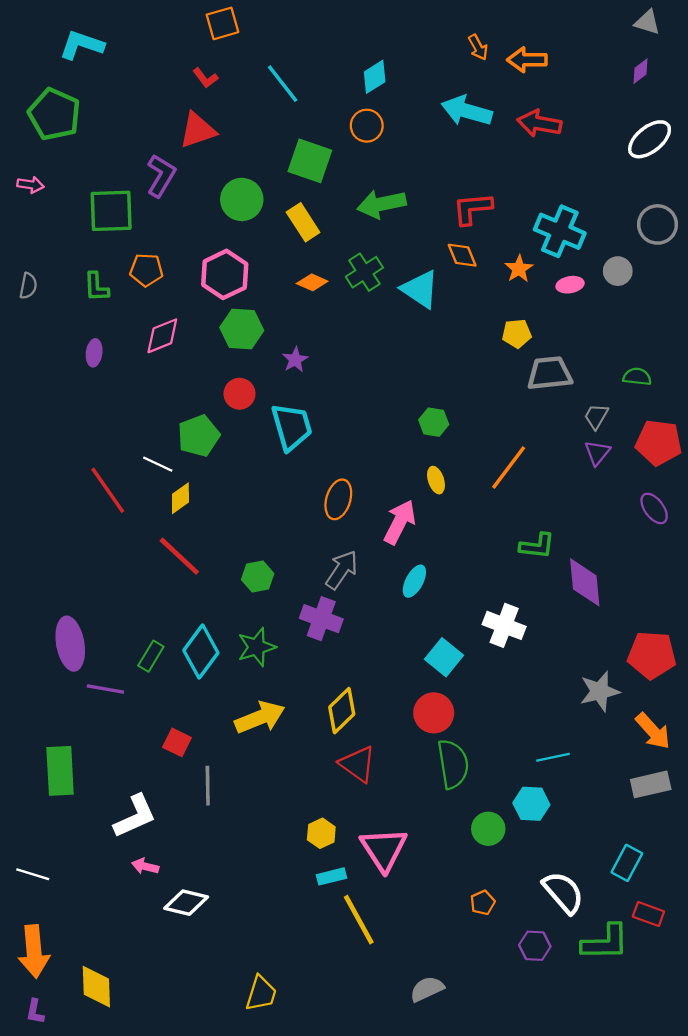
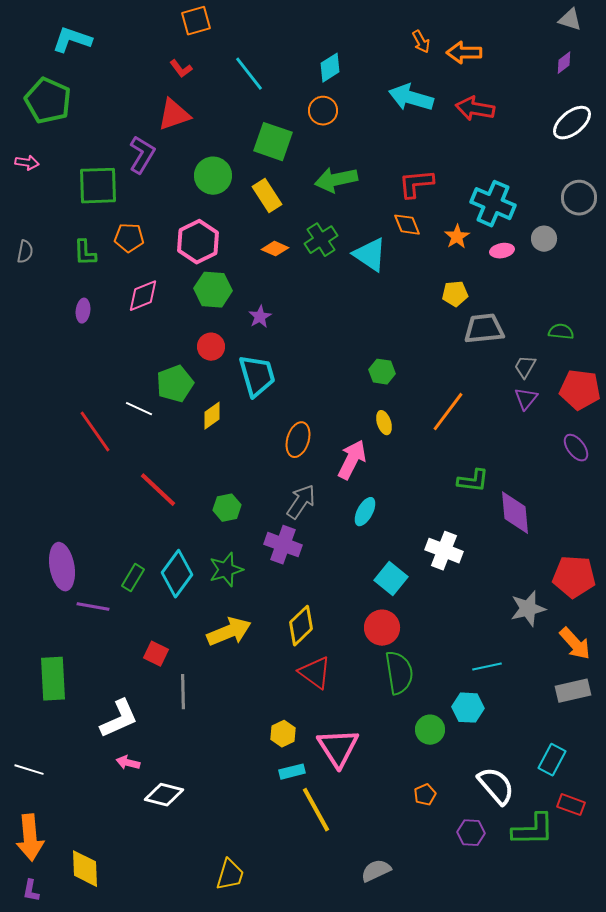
yellow diamond: (180, 498) -> (212, 416), moved

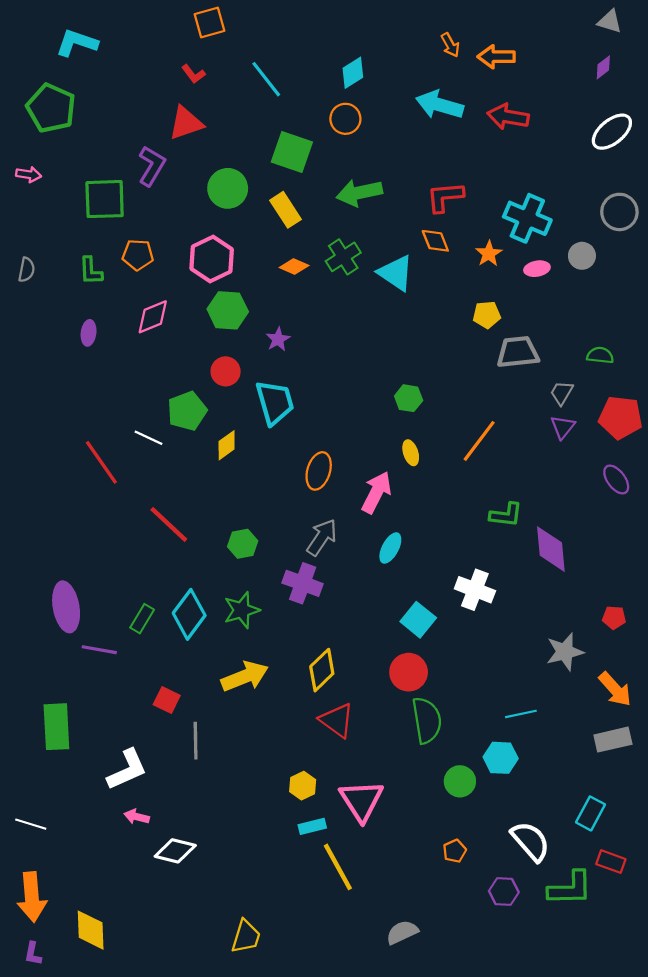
red pentagon: (574, 577) -> (614, 618), size x0.5

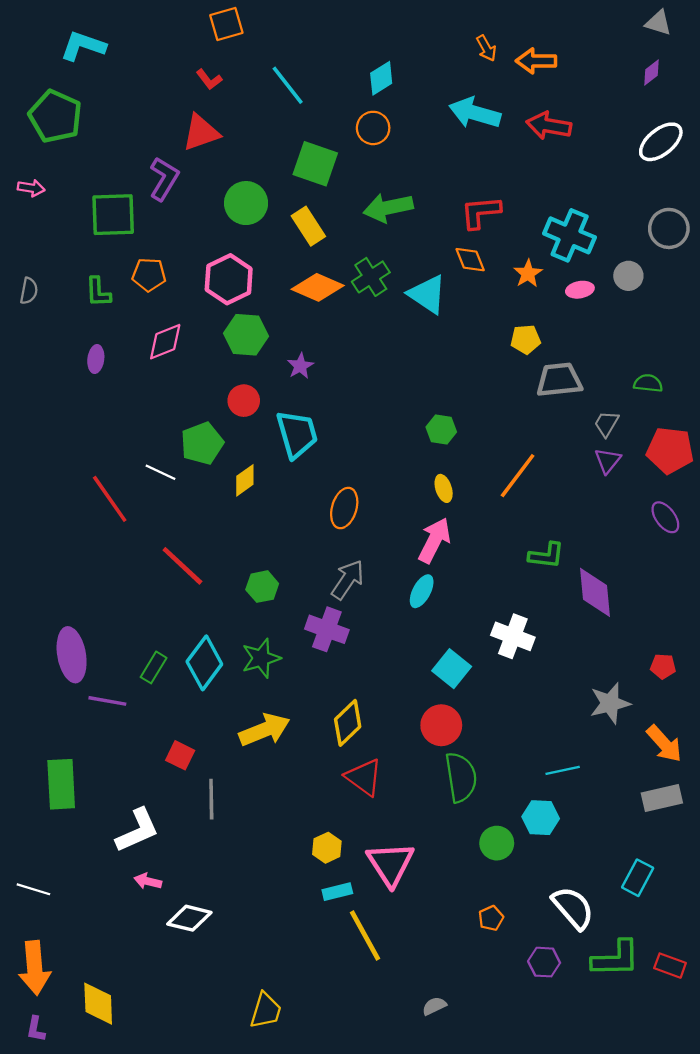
orange diamond: (294, 267) -> (318, 287), size x1.6
pink arrow: (376, 492) -> (434, 540), moved
red rectangle: (611, 862) -> (670, 966), moved
gray semicircle: (402, 932) -> (434, 1006), size x0.7

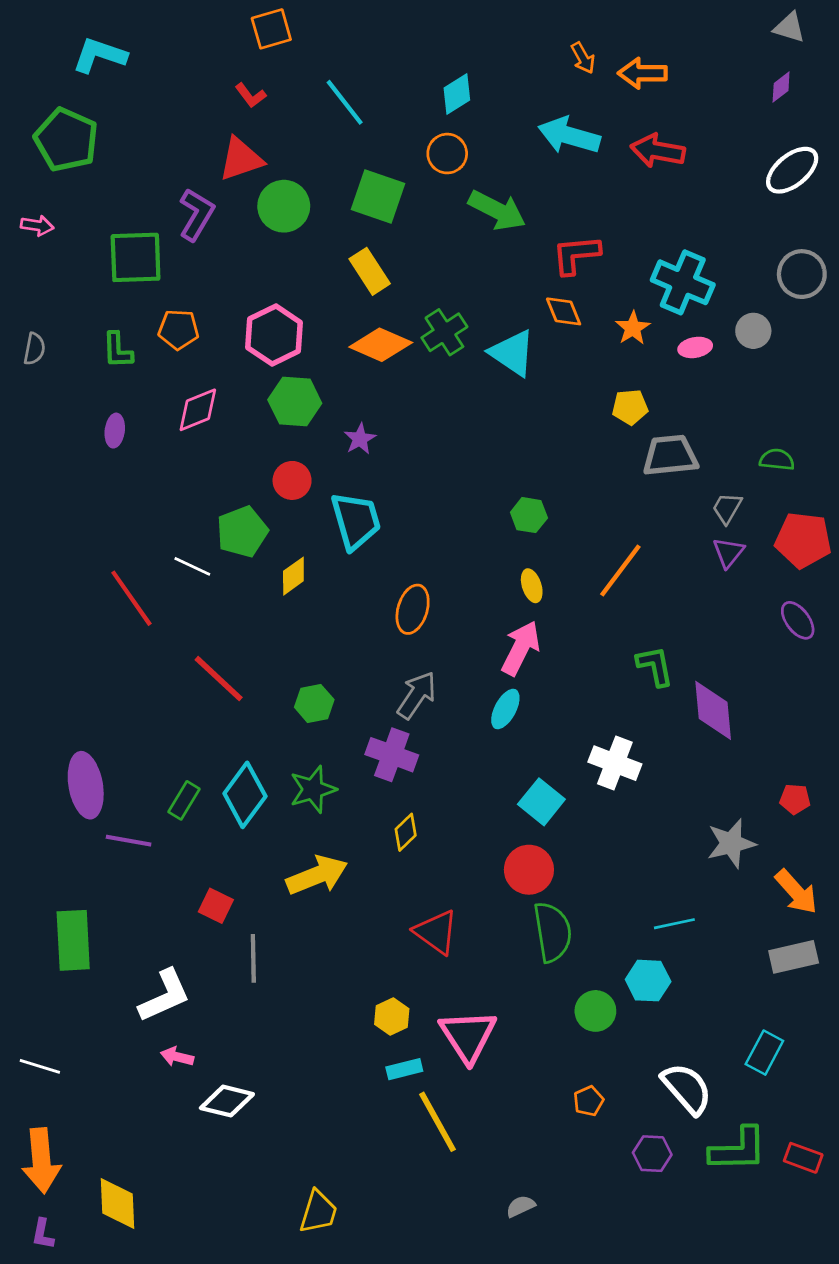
green circle: (246, 203) -> (284, 206), moved
green arrow: (388, 208) -> (497, 210), moved, turned -141
green L-shape: (546, 555) -> (655, 666), turned -108
yellow diamond: (348, 723) -> (406, 832), moved, size x0.7

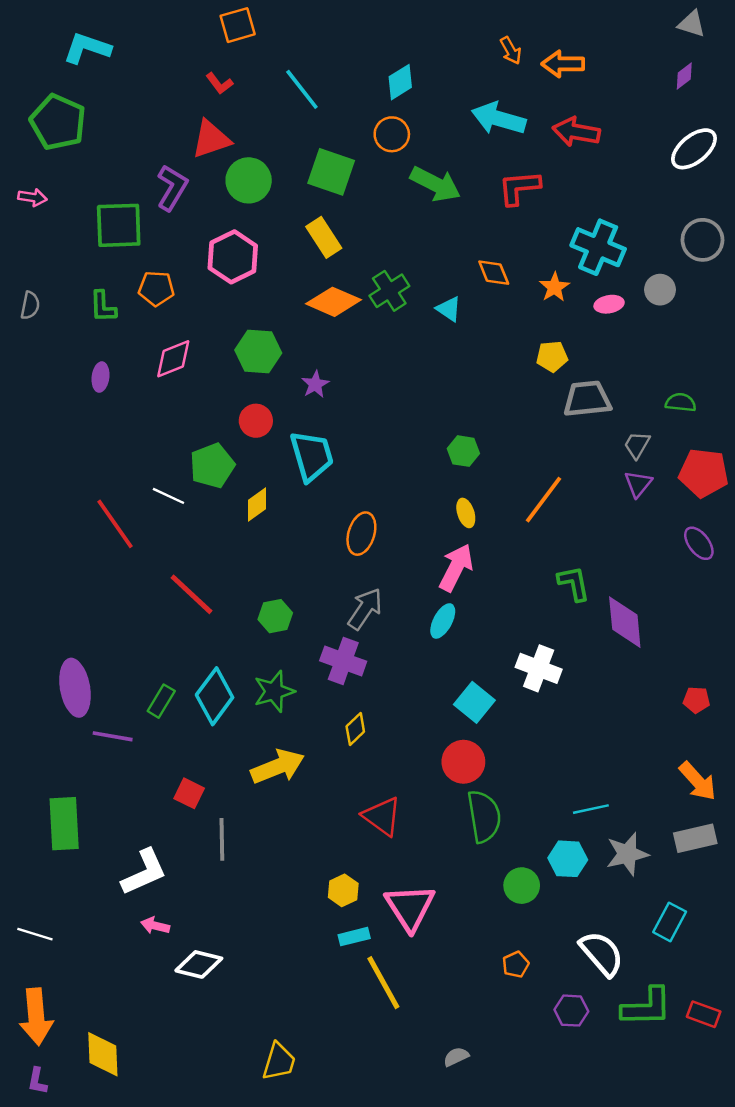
red L-shape: (576, 255) -> (519, 188), moved
pink hexagon: (274, 335) -> (233, 257), moved
cyan triangle: (512, 353) -> (449, 309), size x0.6
gray star: (731, 843) -> (627, 854), moved

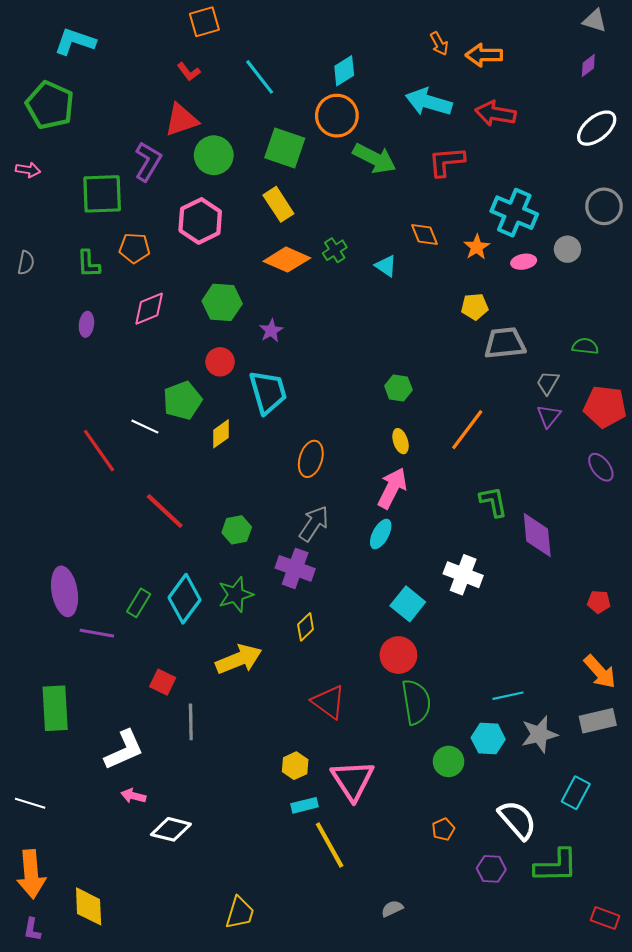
orange circle: (392, 134) -> (337, 116), size x1.4
green cross: (389, 291) -> (335, 250), size x0.7
red rectangle: (704, 1014) -> (605, 918), moved

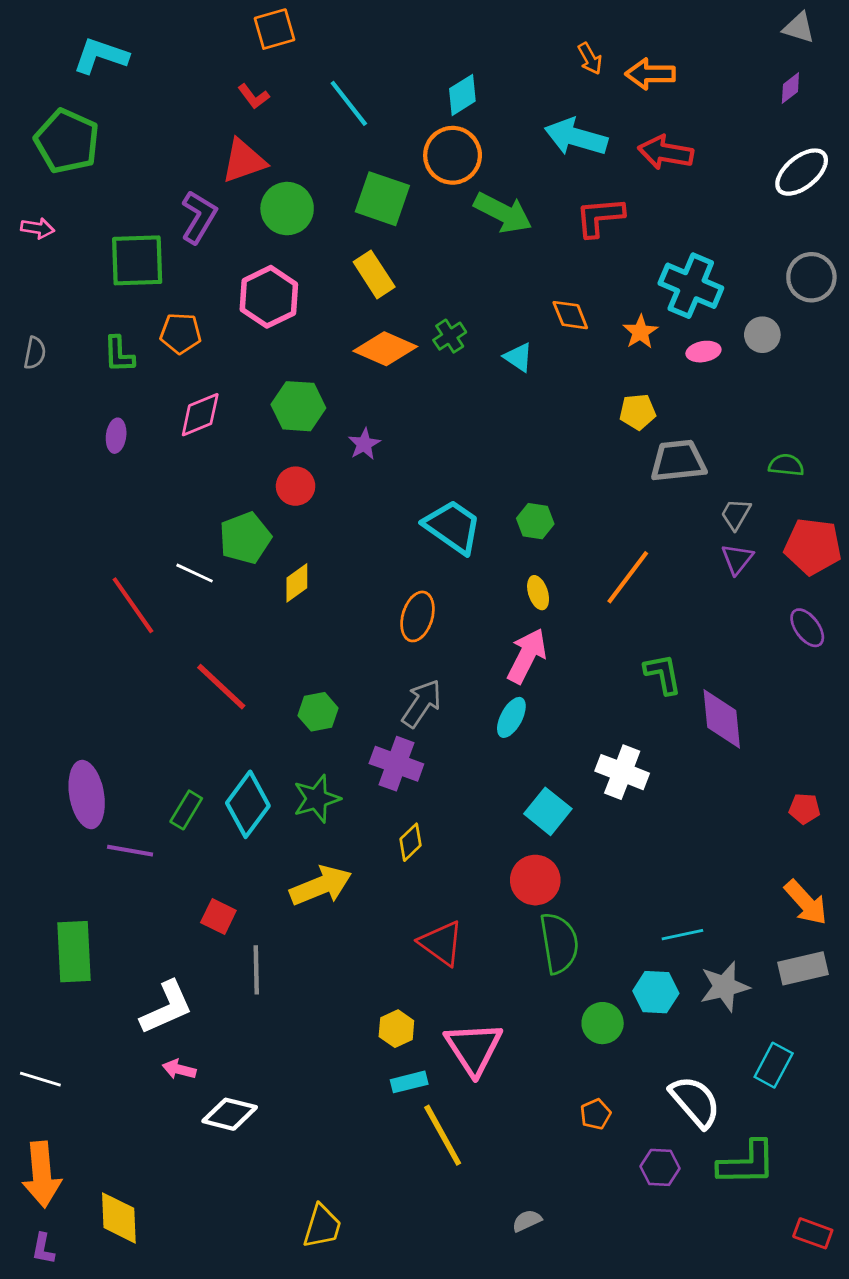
cyan trapezoid: (268, 392) -> (453, 527), moved, turned -39

